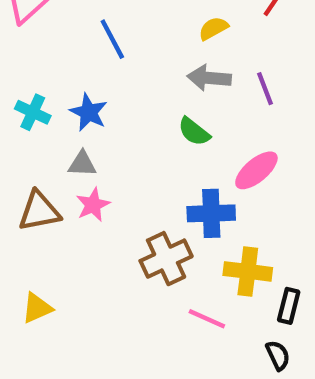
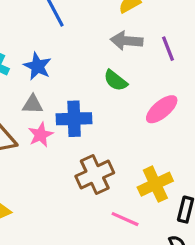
blue cross: (211, 213) -> (74, 119), moved
yellow cross: (248, 271) -> (155, 184), turned -32

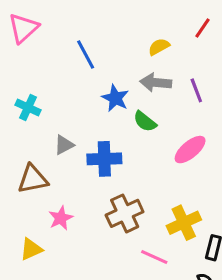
blue star: (37, 66) -> (115, 98), moved
gray triangle: (33, 104) -> (64, 145), turned -30
pink star: (41, 135) -> (61, 218), moved

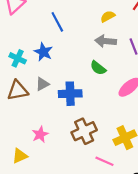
blue star: (115, 98) -> (43, 52), moved
brown triangle: (33, 179) -> (18, 90), moved

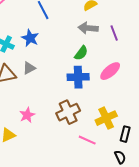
green semicircle: (98, 68) -> (81, 53), turned -91
blue cross: (70, 94) -> (78, 77), moved

